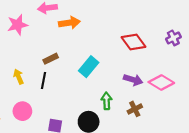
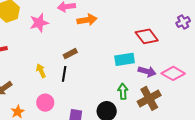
purple cross: (173, 38) -> (183, 22), moved
cyan rectangle: (89, 67) -> (125, 59), moved, turned 42
brown cross: (135, 109) -> (149, 98), size x1.6

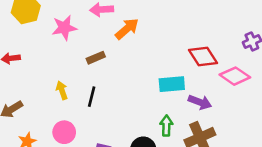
orange arrow: (87, 20) -> (127, 29), turned -36
brown rectangle: (70, 54) -> (96, 58), moved
pink diamond: (173, 73) -> (235, 76), moved

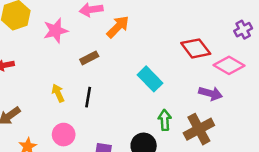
cyan rectangle: (172, 84) -> (150, 79), moved, turned 55
purple arrow: (200, 102) -> (211, 93), moved

